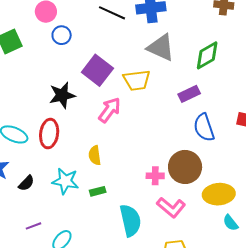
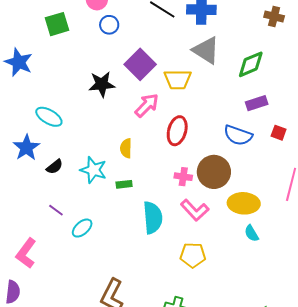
purple rectangle: (189, 94) -> (257, 103), moved
blue semicircle: (204, 127) -> (238, 135), turned -60
red ellipse: (49, 134) -> (177, 131), moved
purple line: (34, 226) -> (56, 210), turned 49

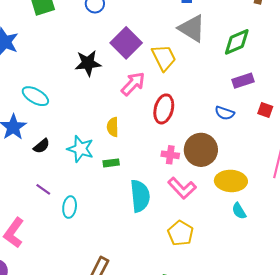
yellow trapezoid: (178, 79) -> (164, 58), turned -116
blue semicircle: (238, 135) -> (225, 113), size x0.7
cyan ellipse: (82, 228) -> (70, 207), turned -40
yellow pentagon: (193, 255) -> (181, 233), turned 30

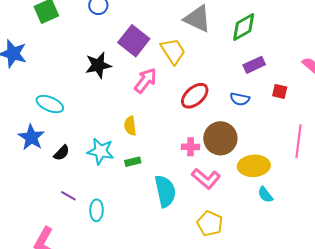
red ellipse: (164, 109) -> (195, 96), moved, turned 40

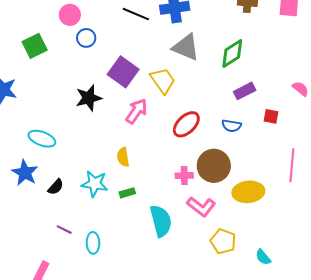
cyan semicircle: (265, 195) -> (263, 257), moved
yellow pentagon: (210, 224) -> (223, 241), moved

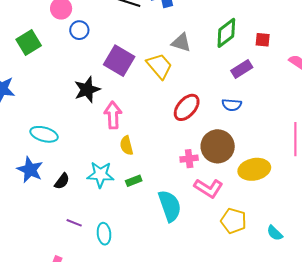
gray triangle: (186, 47) -> (181, 43), moved, size x0.7
pink arrow: (136, 111) -> (113, 115), moved, turned -32
red square: (271, 116) -> (263, 40), moved

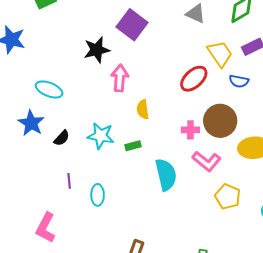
yellow trapezoid: (159, 66) -> (220, 54), moved
yellow semicircle: (127, 145) -> (143, 109), moved
purple line: (74, 223) -> (69, 181), turned 56

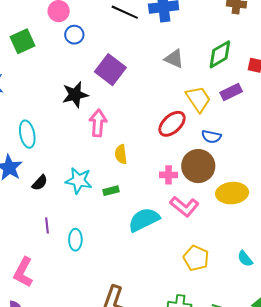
blue semicircle: (239, 81) -> (211, 137), moved
cyan ellipse: (49, 89) -> (27, 134), turned 56
cyan semicircle: (166, 175) -> (144, 220), turned -104
yellow pentagon: (228, 197) -> (196, 258), moved

